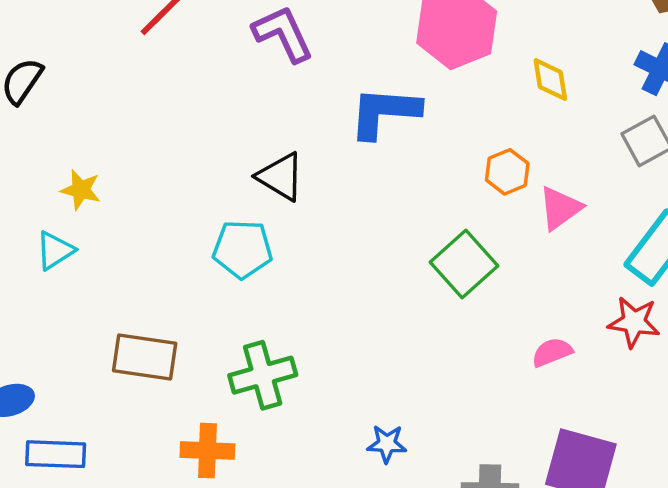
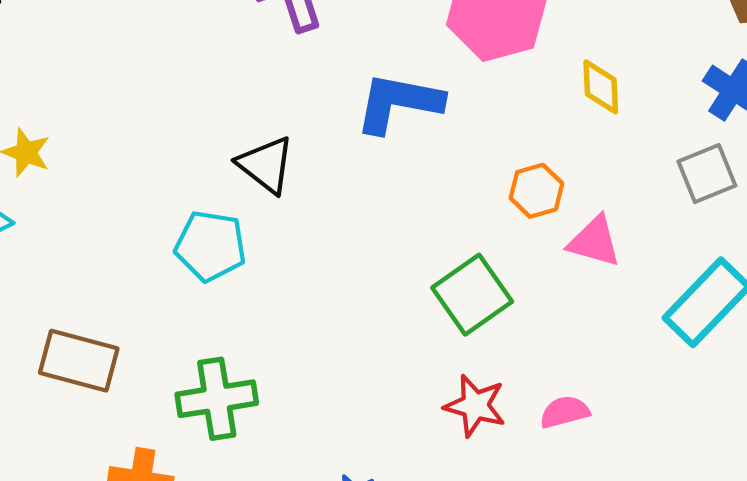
pink triangle: (560, 208) -> (594, 241), turned 45
red star: (634, 322) -> (475, 406), moved

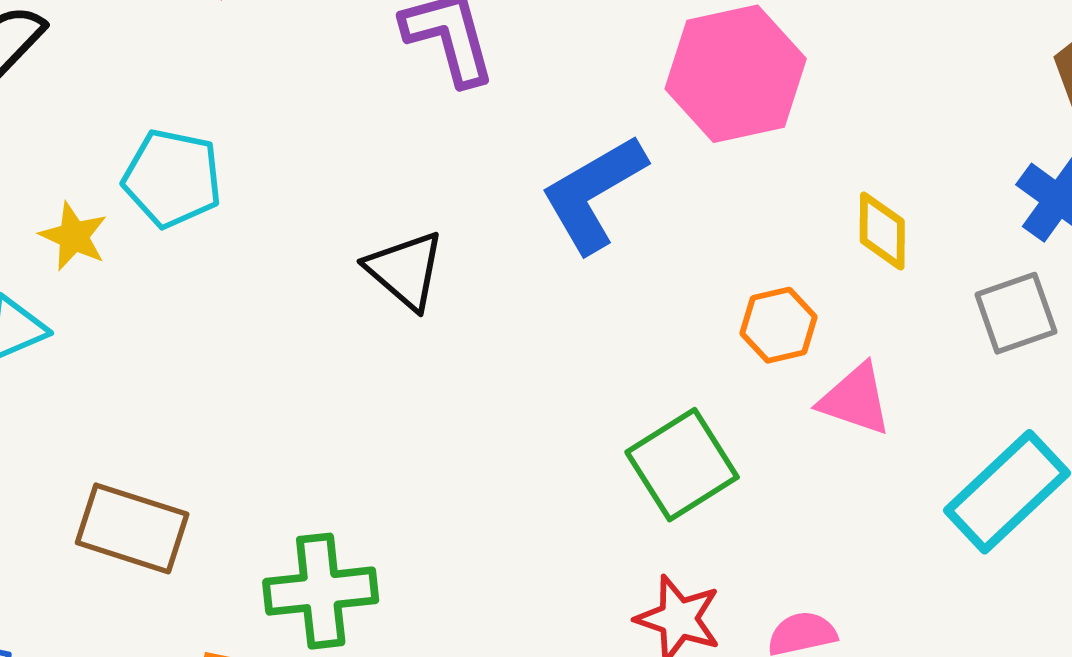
yellow diamond: (601, 87) -> (882, 231), moved
blue L-shape: (399, 103) -> (594, 193), turned -44
cyan pentagon: (210, 246) -> (172, 178), moved

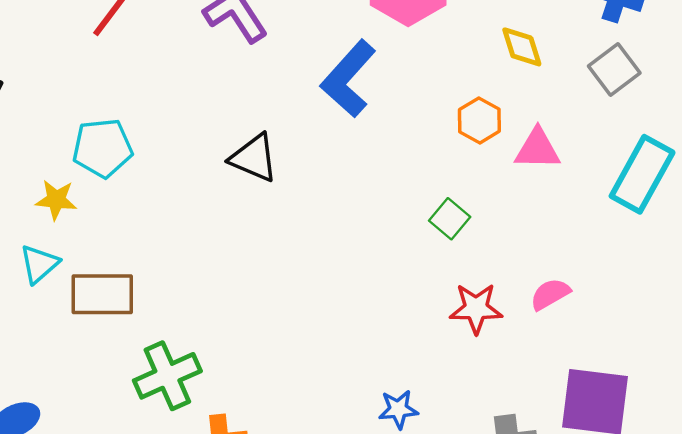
green square: (682, 465) -> (450, 219), size x0.6
brown rectangle: (132, 528) -> (102, 294), moved
green cross: (321, 591) -> (167, 376), moved

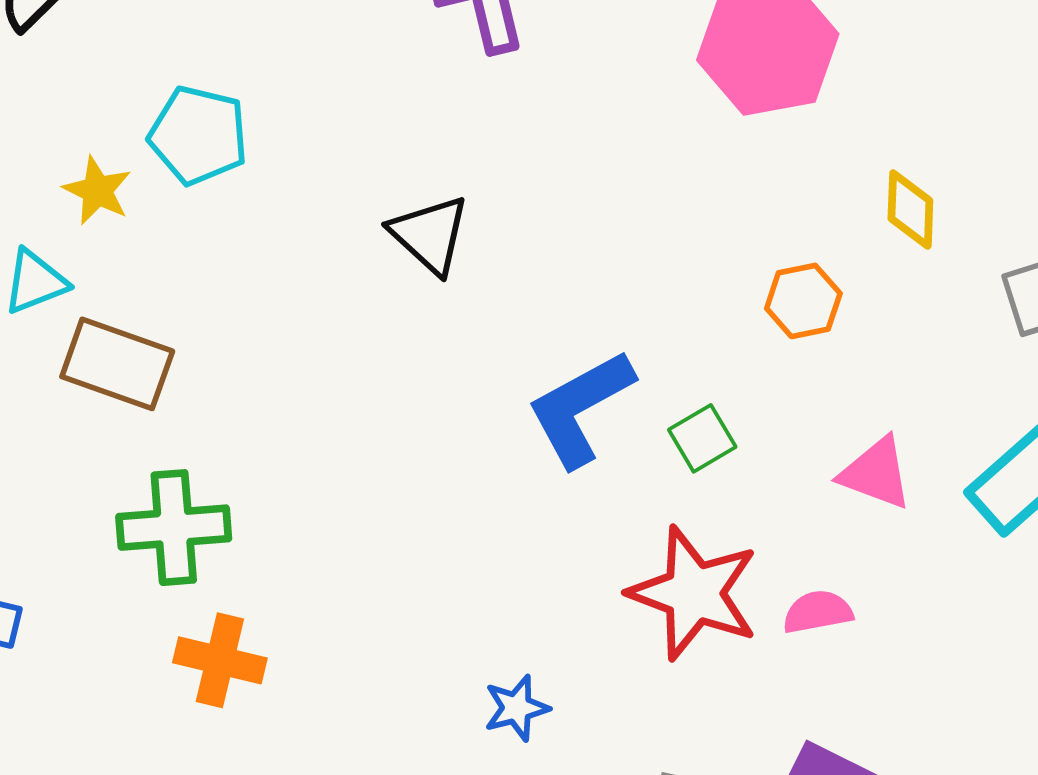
blue L-shape: (348, 79) -> (580, 408), moved
pink triangle: (537, 149) -> (876, 473), moved
red star: (476, 308) -> (694, 593), size x1.5
blue star: (398, 409) -> (517, 708), turned -30

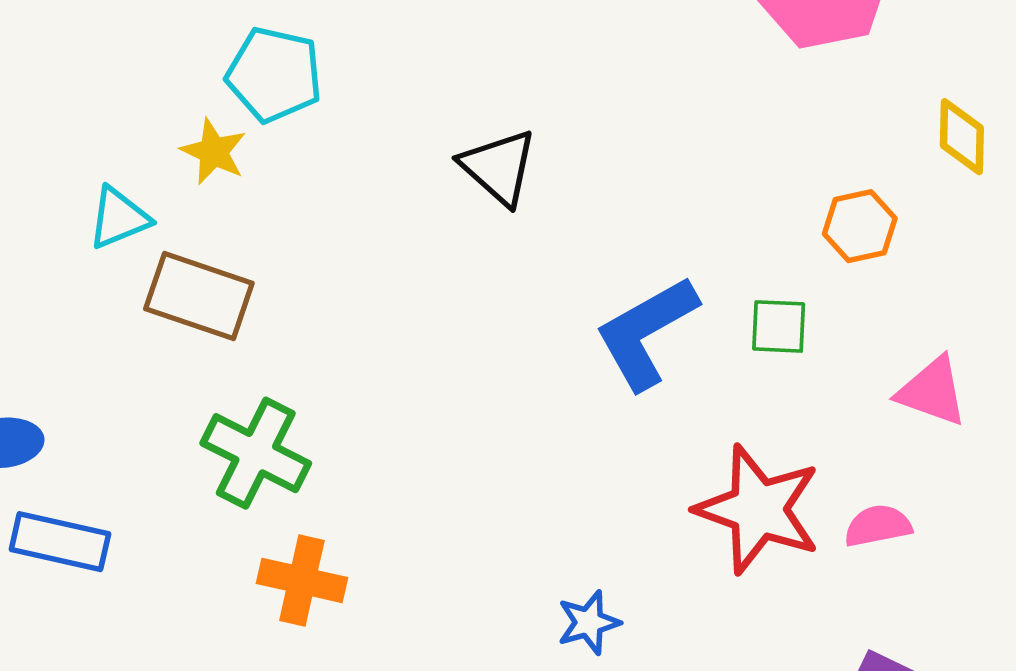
yellow star: (97, 191) -> (214, 152), moved
green square: (702, 438) -> (779, 326), moved, turned 34
green cross: (174, 528) -> (256, 453), turned 32

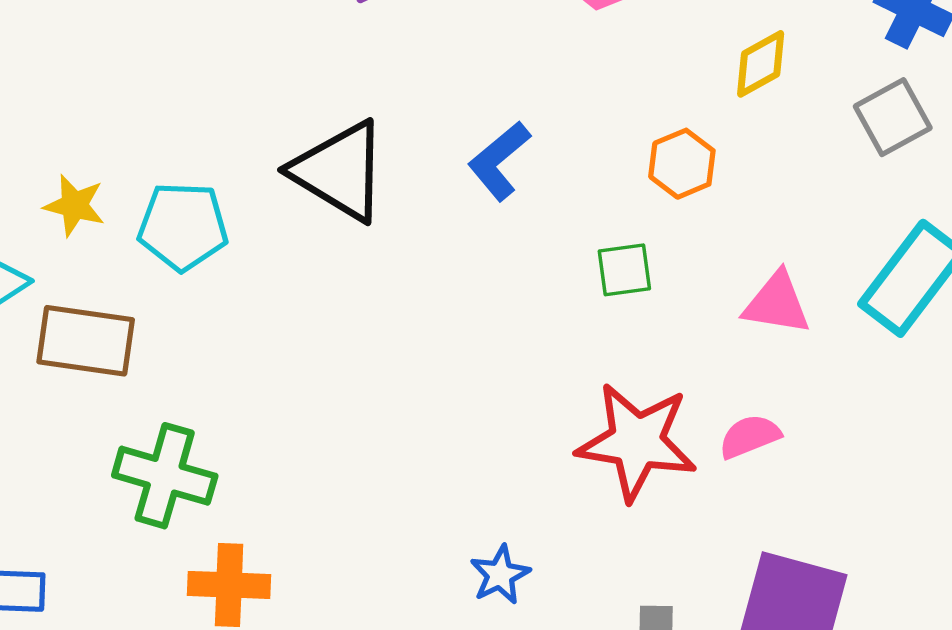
cyan pentagon: (274, 75) -> (183, 226), moved
yellow diamond: (962, 137) -> (761, 64), turned 70
black triangle: (499, 167) -> (340, 171), size x1.4
blue L-shape: (646, 333) -> (499, 161), moved, size x0.7

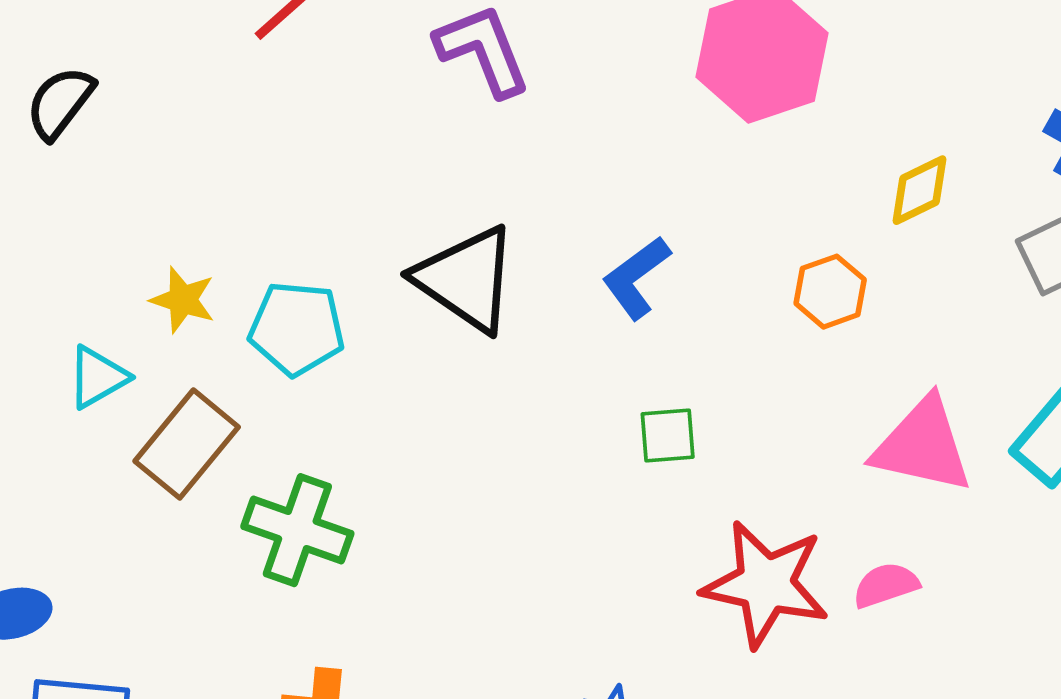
green square: (624, 270) -> (668, 436), moved
pink triangle: (777, 303) -> (923, 445), size x1.4
brown rectangle: (86, 341) -> (187, 444), turned -62
green cross: (165, 476) -> (297, 530), moved

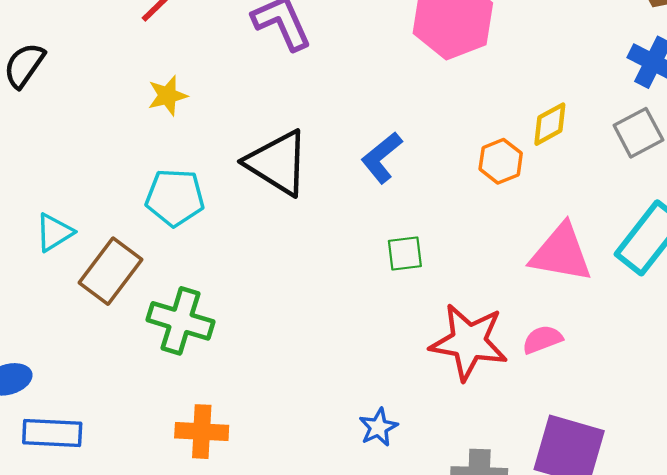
yellow diamond: (920, 190) -> (550, 124), moved
yellow star: (183, 300) -> (168, 96), moved, turned -30

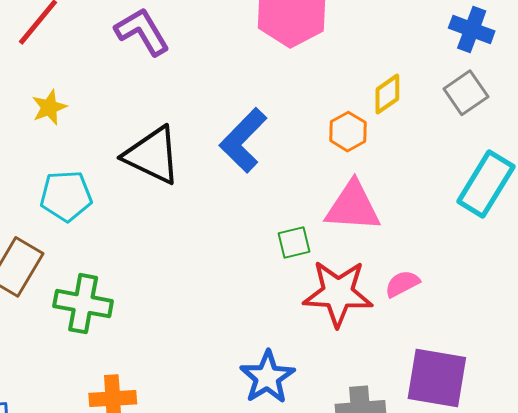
blue L-shape: (382, 158) -> (243, 140), size x1.4
green square: (405, 253) -> (294, 243), moved
pink triangle: (561, 253) -> (353, 207), moved
blue star: (378, 427) -> (267, 377), size x1.6

